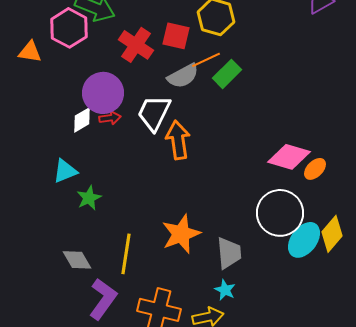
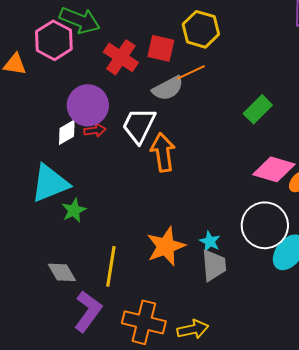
green rectangle: (227, 74) -> (258, 109), moved
cyan triangle: (65, 171) -> (50, 183), size x1.6
cyan star: (225, 290) -> (210, 241), moved

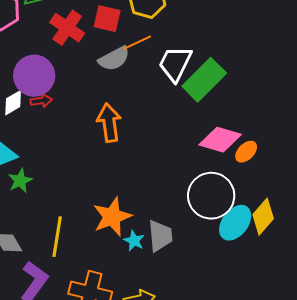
green rectangle: (258, 109) -> (204, 80), size x1.5
white trapezoid: (139, 125) -> (175, 64), moved
cyan star: (210, 241) -> (134, 241), moved

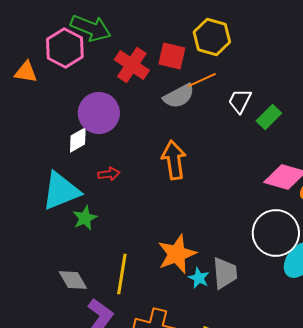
white trapezoid: (175, 64) -> (240, 101), size x0.7
green rectangle: (204, 80) -> (269, 117), size x0.6
red arrow: (41, 101) -> (109, 174), moved

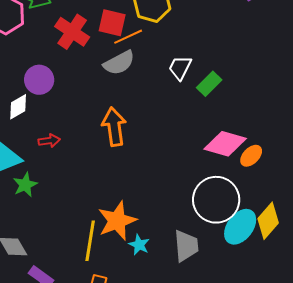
orange line: (202, 80) -> (128, 37), moved
purple circle: (99, 113) -> (39, 80), size x0.7
gray trapezoid: (225, 273) -> (186, 246), moved
yellow line: (122, 274) -> (90, 241), moved

